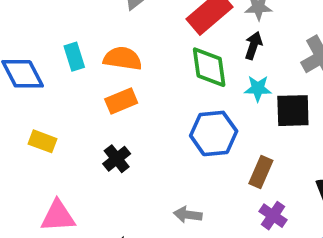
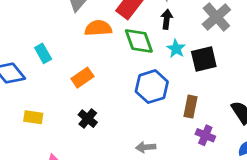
orange semicircle: (123, 58) -> (98, 28), moved
cyan star: (258, 88) -> (176, 49), turned -30

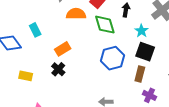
cyan star: (176, 49) -> (141, 31), moved
black square: (204, 59) -> (145, 52), moved, turned 30
black cross: (88, 119) -> (58, 69), moved

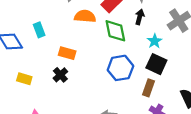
orange rectangle: (63, 49) -> (67, 53), turned 42

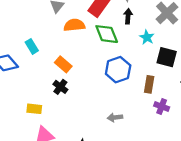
orange rectangle: (67, 53) -> (63, 64), turned 35
black square: (156, 64) -> (167, 57), moved
yellow rectangle: (24, 79) -> (34, 109), moved

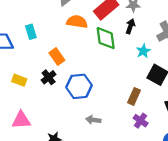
blue hexagon: (118, 70) -> (79, 86), moved
yellow rectangle: (34, 109) -> (19, 80), moved

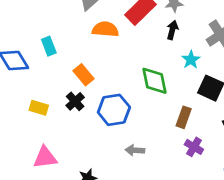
green diamond: (106, 38) -> (154, 81), moved

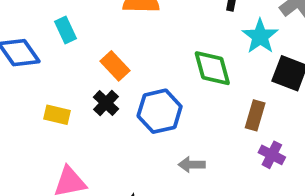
cyan star: (191, 60) -> (260, 36), size x1.4

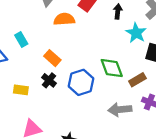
green diamond: (212, 68) -> (112, 68), moved
brown rectangle: (255, 115) -> (137, 80), turned 49
gray arrow: (192, 165) -> (120, 110), moved, size x1.5

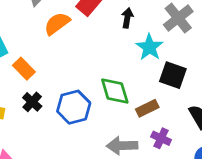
orange semicircle: (64, 19) -> (57, 24), turned -36
orange rectangle: (52, 58) -> (24, 69), moved

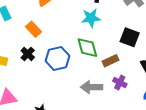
cyan star: (149, 47) -> (91, 18), moved, turned 30
orange rectangle: (24, 69) -> (33, 29), moved

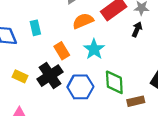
cyan star: (91, 18) -> (94, 49), moved, turned 30
black cross: (28, 54) -> (50, 76), size x1.6

